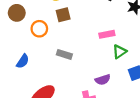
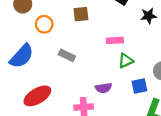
brown square: (63, 15) -> (81, 14), moved
blue semicircle: (23, 61) -> (22, 56), size x1.6

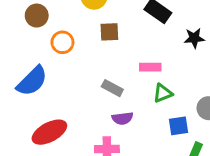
gray rectangle: (67, 55) -> (112, 88), moved
purple semicircle: (104, 88) -> (122, 118), moved

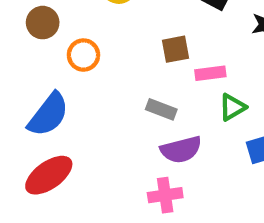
brown square: (109, 32) -> (176, 49), moved
purple semicircle: (122, 118) -> (181, 150), size x1.4
red ellipse: (49, 132) -> (49, 175), moved

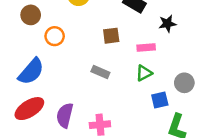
pink rectangle: (210, 73) -> (146, 48), moved
purple semicircle: (181, 150) -> (65, 115), moved, turned 115

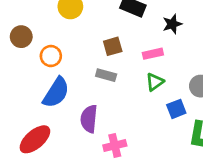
blue semicircle: (31, 71) -> (56, 93), moved
gray rectangle: (100, 72) -> (106, 75), moved
purple semicircle: (65, 115) -> (89, 119), moved

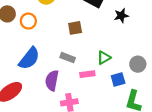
pink rectangle: (153, 54) -> (87, 74), moved
orange circle: (51, 56) -> (28, 21), moved
gray rectangle: (106, 75) -> (68, 58), moved

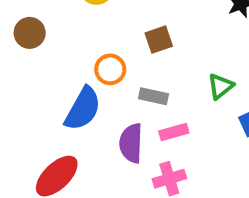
orange circle: (28, 21) -> (110, 69), moved
pink rectangle: (87, 74) -> (174, 132), moved

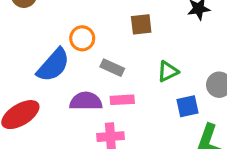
brown square: (159, 40) -> (141, 24), moved
purple semicircle: (131, 143) -> (86, 101), turned 76

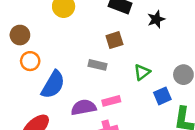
orange circle: (82, 38) -> (30, 61), moved
gray rectangle: (112, 68) -> (98, 65), moved

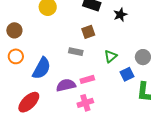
orange circle: (30, 61) -> (16, 56), moved

